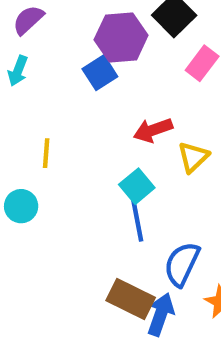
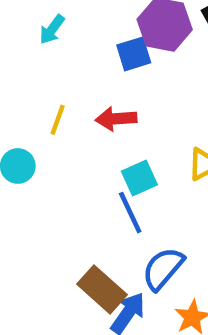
red arrow: (153, 130) -> (116, 119), moved
blue line: (137, 221) -> (130, 213), turned -30

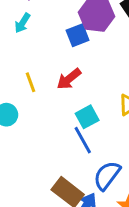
red arrow: (116, 119) -> (69, 79), turned -30
yellow line: (58, 120) -> (30, 82), turned -36

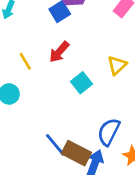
blue line: (83, 140) -> (55, 145), moved

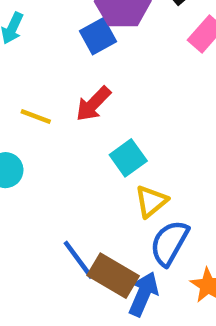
yellow line: (25, 61) -> (36, 117), turned -42
yellow triangle: (117, 65) -> (151, 201), moved

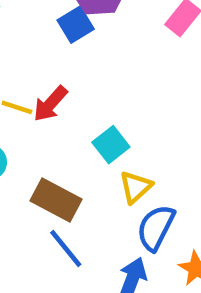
red arrow: (93, 104) -> (50, 104), moved
brown rectangle: (113, 276) -> (56, 200), moved

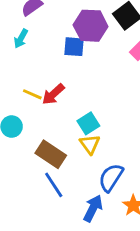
blue square: (76, 25) -> (74, 47), turned 30
yellow triangle: (136, 187) -> (90, 144), moved, turned -30

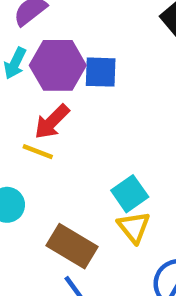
purple hexagon: (91, 26) -> (58, 65), moved
red arrow: (53, 94) -> (52, 122), moved

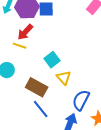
cyan square: (130, 194) -> (52, 60), moved

